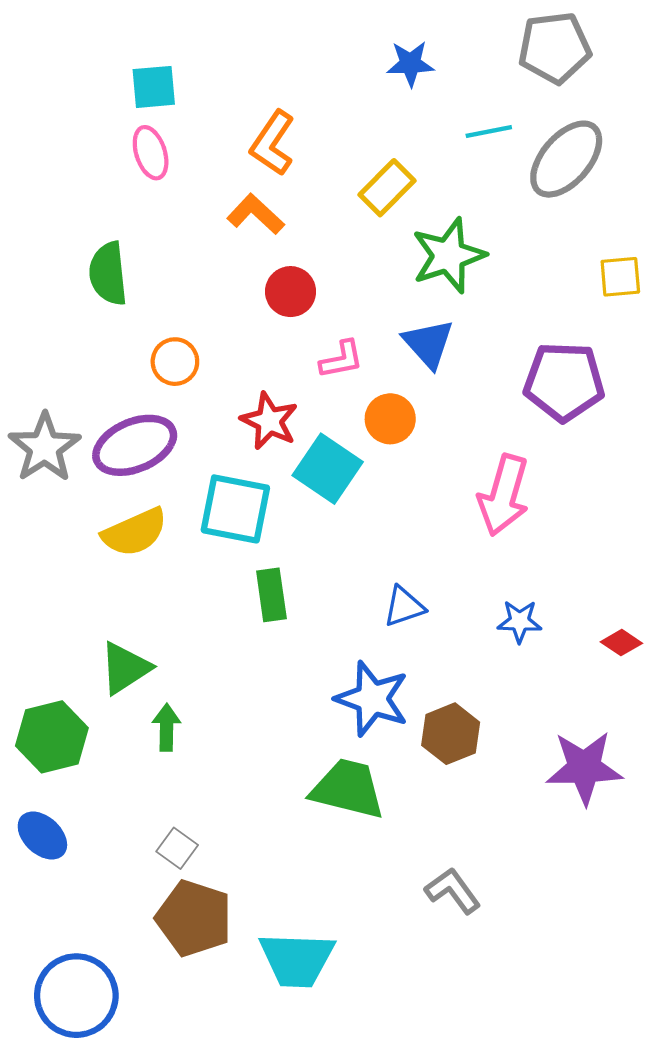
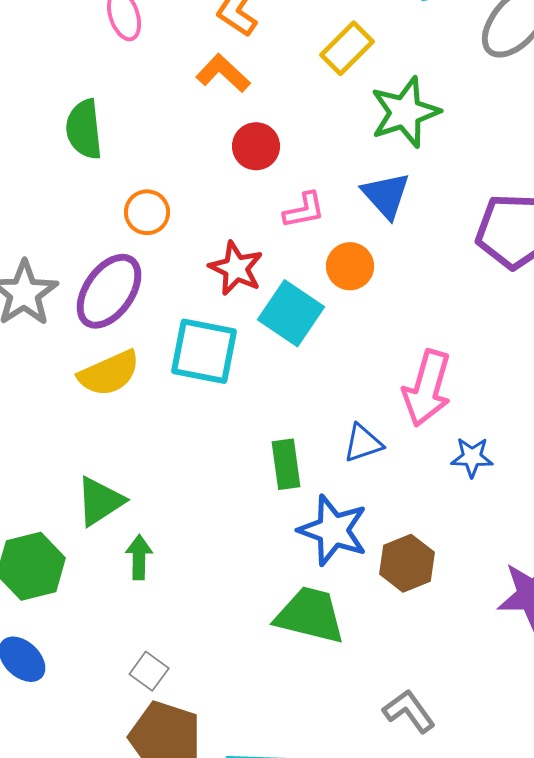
purple ellipse: (135, 445) -> (109, 291), turned -32
pink arrow: (504, 495) -> (427, 388), moved
green rectangle: (271, 595) -> (286, 464), moved

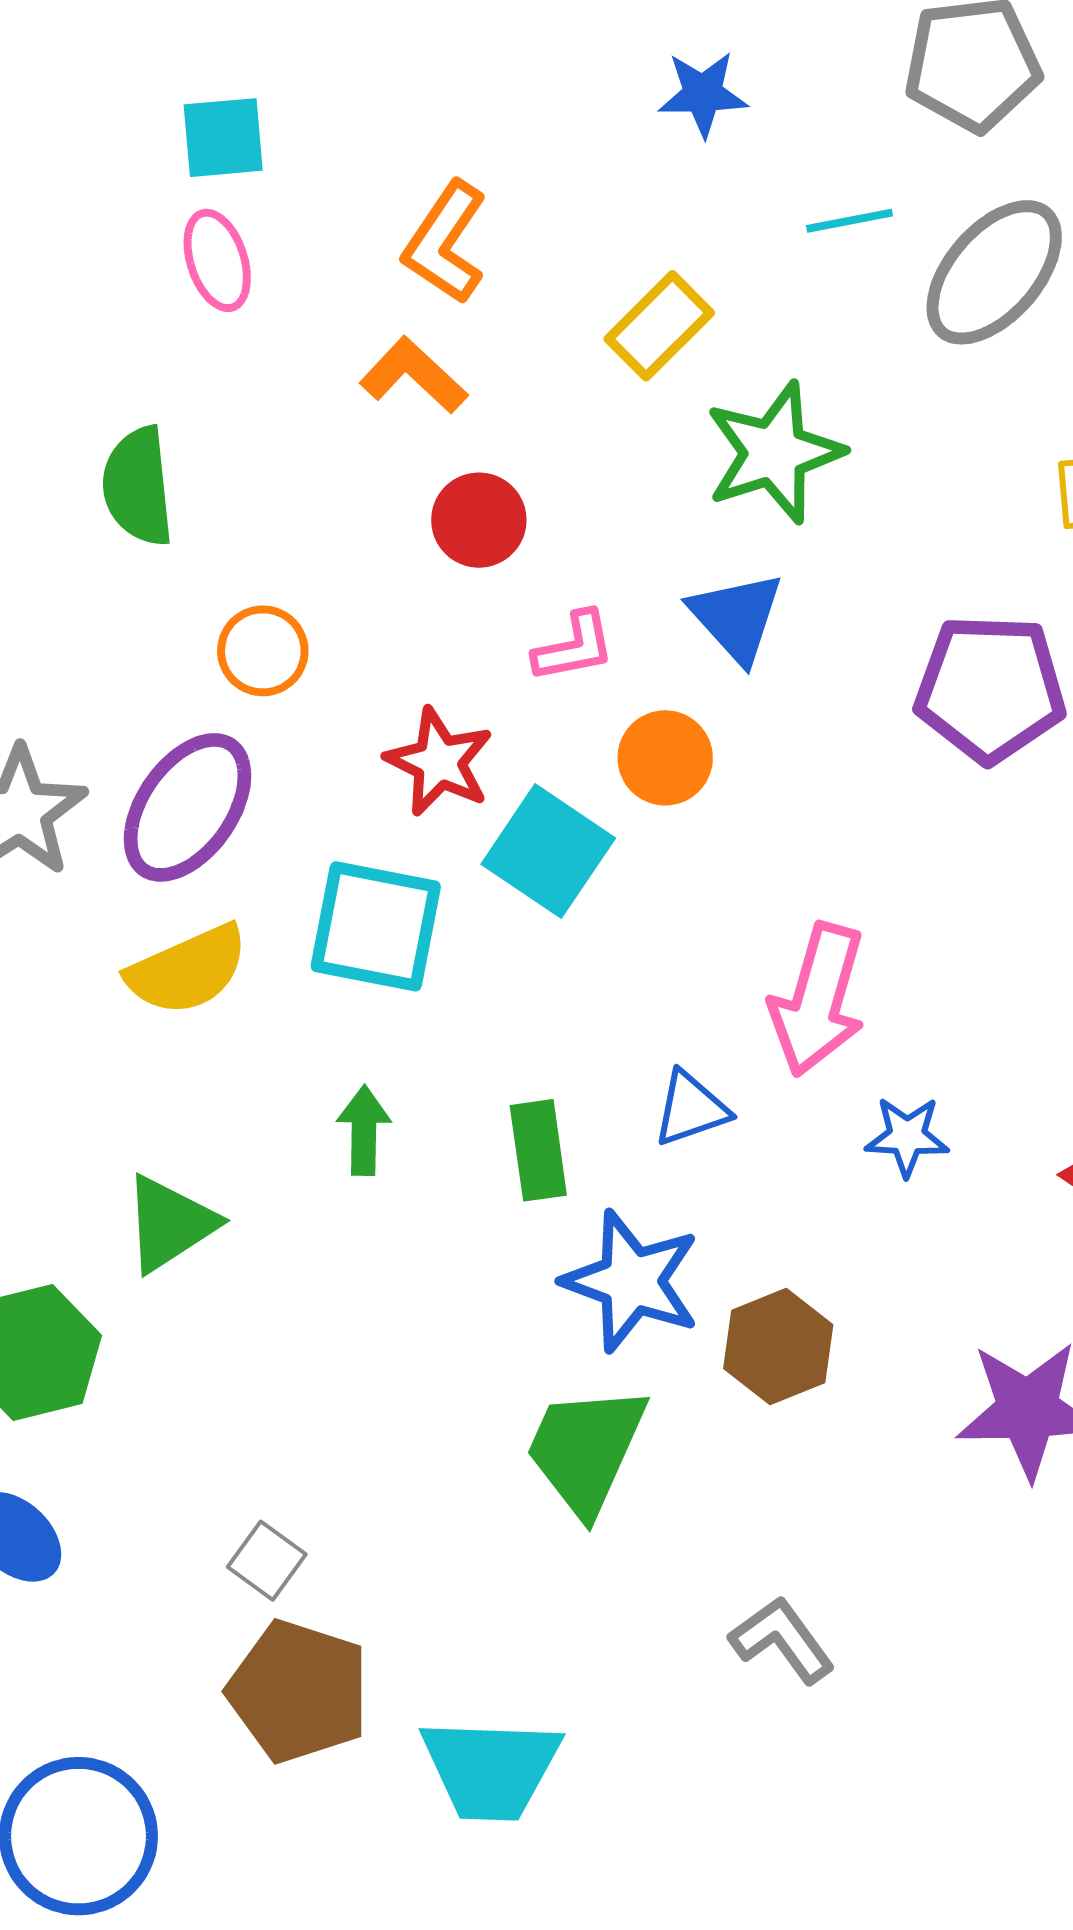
green arrow: (139, 557) -> (364, 1131), moved
green trapezoid: (310, 615) -> (586, 1450), turned -80

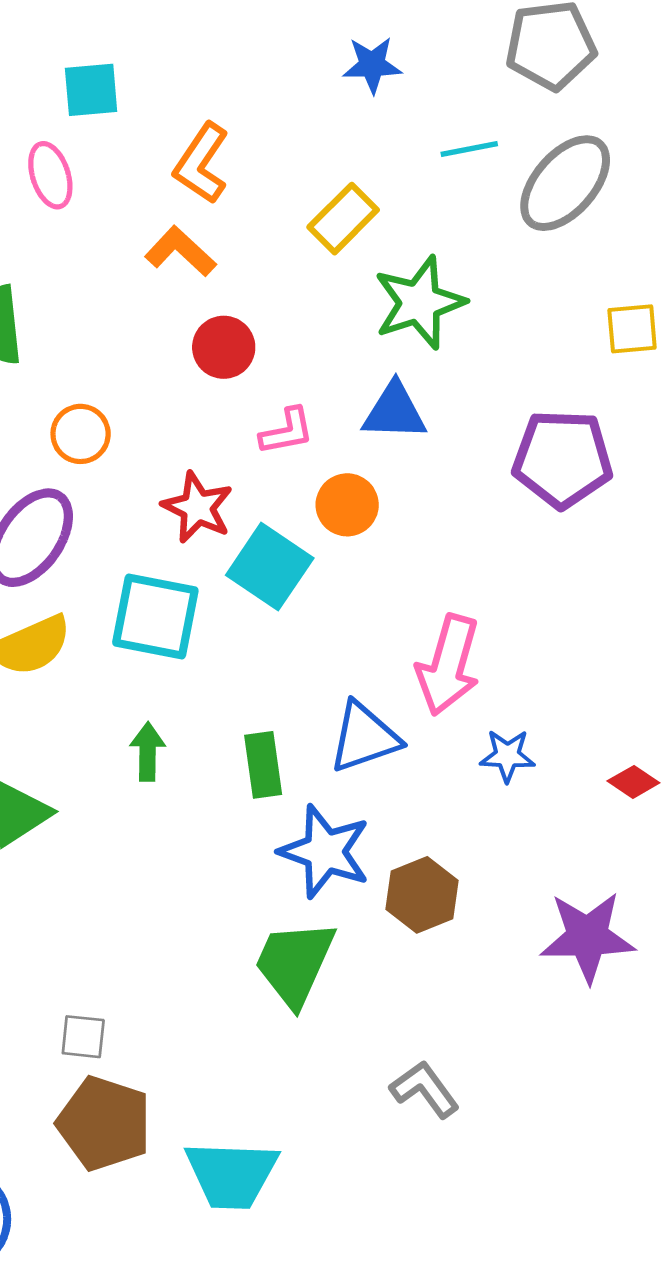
cyan square: (223, 138) -> (91, 90), moved
blue triangle: (737, 617) -> (394, 412), turned -46
blue triangle: (691, 1109) -> (364, 737), size x1.4
gray square: (267, 1561) -> (83, 1037), turned -30

